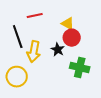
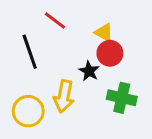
red line: (35, 16) -> (55, 21), turned 49
yellow arrow: (34, 52) -> (64, 96), moved

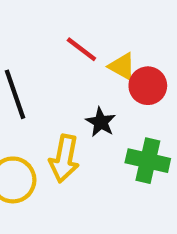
red line: (55, 21) -> (81, 49), moved
red circle: (110, 53) -> (148, 86), moved

